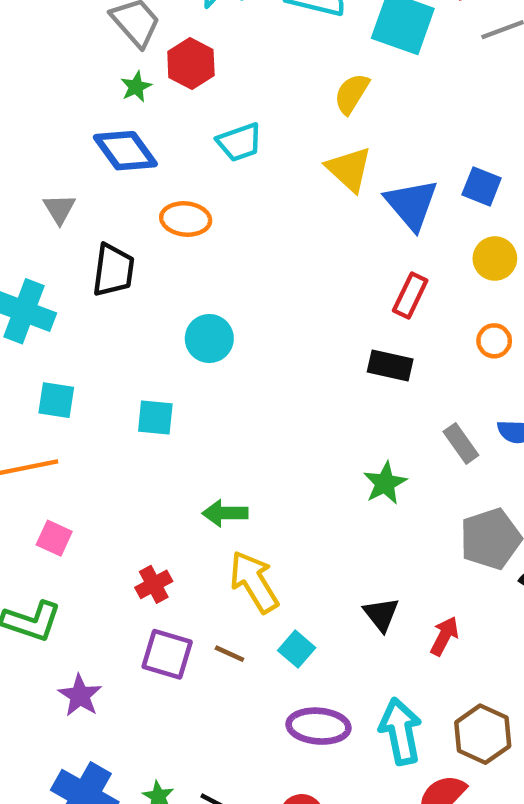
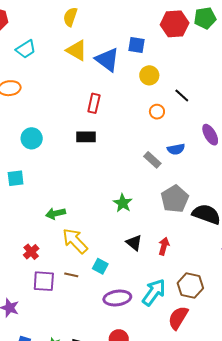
red rectangle: (410, 295) -> (94, 103), moved
black rectangle: (390, 365) -> (86, 137), moved
green star: (385, 483) -> (123, 203), moved
cyan arrow: (401, 731) -> (154, 292), turned 60

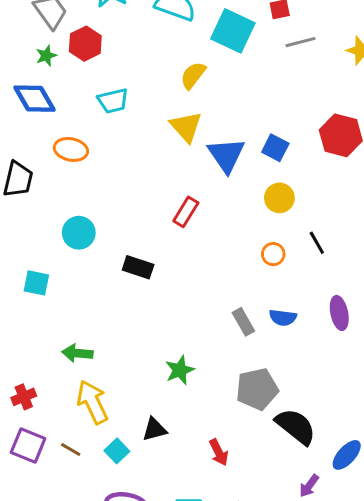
black rectangle: (86, 137) -> (138, 267), moved
black triangle: (134, 243) -> (154, 429), moved, turned 48
red arrow: (164, 246) -> (219, 452), turned 120

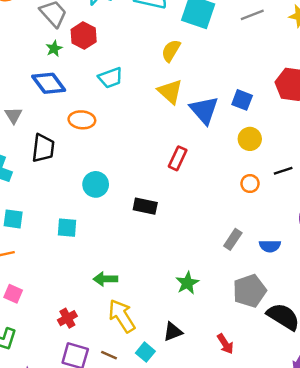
black line: (317, 243) -> (283, 171), turned -72
blue semicircle: (283, 318) -> (270, 246), moved
gray rectangle: (243, 322) -> (233, 239), turned 70

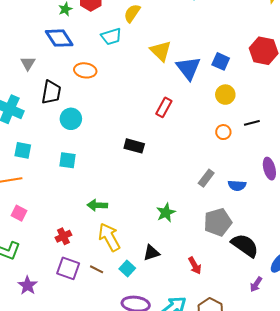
yellow semicircle: (171, 51) -> (132, 13), moved
cyan circle: (96, 184) -> (71, 119), moved

